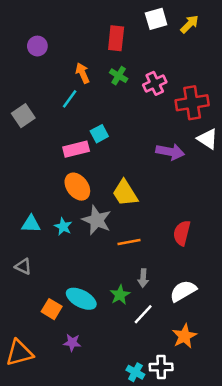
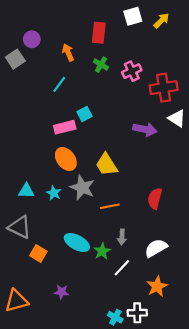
orange arrow: (83, 73) -> (68, 52), moved
gray square: (23, 116) -> (15, 59), moved
gray triangle: (23, 266) -> (20, 227), size x1.6
cyan ellipse: (81, 299) -> (77, 242), moved
orange square: (52, 309) -> (38, 253), moved

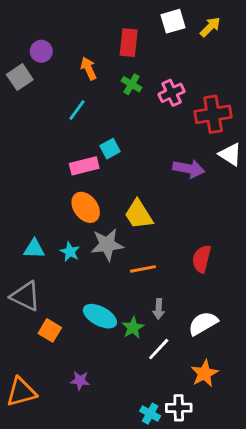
gray star: (82, 188) -> (107, 245), turned -30

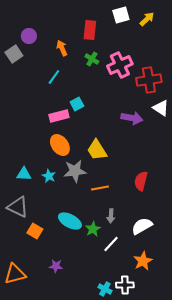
pink cross: (172, 93) -> (120, 65), size x1.4

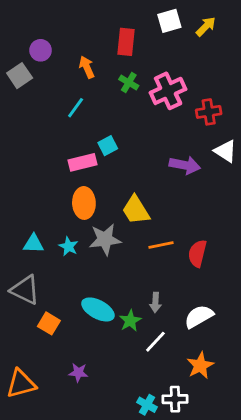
red cross: (149, 80) -> (209, 112), size x0.7
orange ellipse: (60, 145) -> (84, 203), turned 35
orange line: (100, 188) -> (161, 245), moved

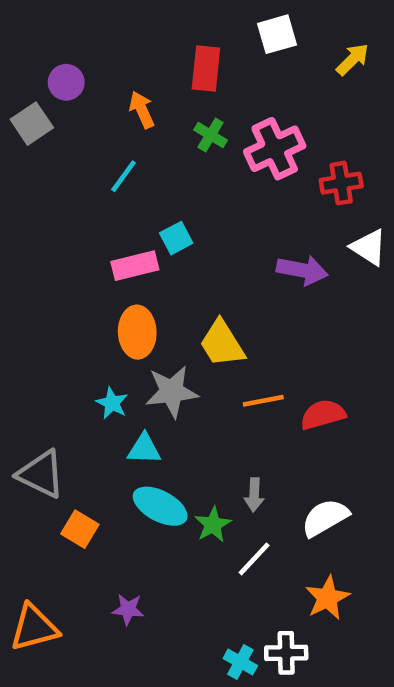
yellow arrow: (206, 26) -> (353, 59), moved
cyan triangle: (34, 244) -> (144, 449), moved
red semicircle: (197, 253) -> (323, 415), turned 60

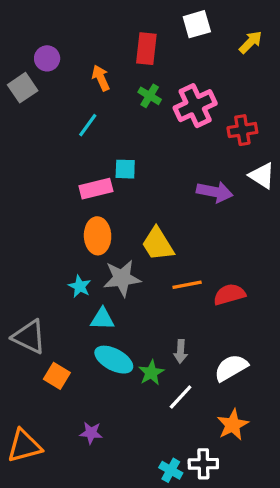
cyan square: (176, 238) -> (125, 169), turned 30

